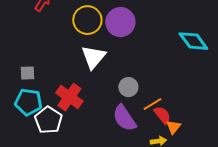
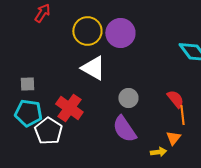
white triangle: (93, 57) -> (93, 68), turned -40
orange line: (152, 104) -> (182, 115), moved, turned -66
red semicircle: (162, 115) -> (175, 99), moved

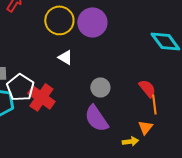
white triangle: (93, 68) -> (65, 57), size x0.6
white pentagon: (48, 131) -> (20, 87), moved

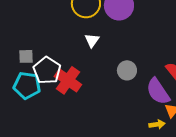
white triangle: (65, 57) -> (92, 40), turned 35
purple semicircle: (96, 118) -> (158, 91), moved

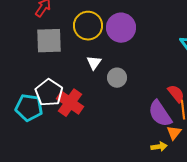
gray square: (26, 56) -> (49, 41), moved, size x1.8
gray circle: (127, 70) -> (117, 78), moved

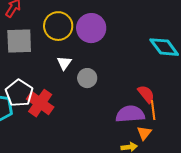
purple semicircle: (160, 114) -> (130, 114), turned 120

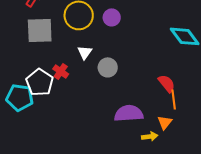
purple circle: (91, 28) -> (112, 17), size x0.6
red cross: (40, 103) -> (61, 71), moved, size x0.6
purple semicircle: (130, 114) -> (129, 113), moved

